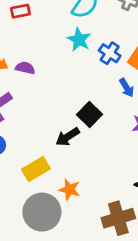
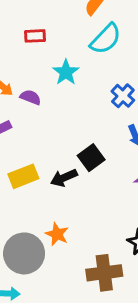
cyan star: (79, 40) -> (66, 72), moved
yellow rectangle: (36, 169) -> (23, 176), moved

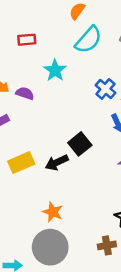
gray circle: (24, 253) -> (50, 247), moved
brown cross: (104, 273) -> (107, 245), moved, size x0.6

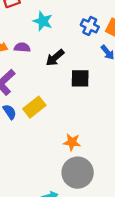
black square: (80, 144) -> (80, 78), turned -36
black arrow: (57, 162) -> (55, 58), moved

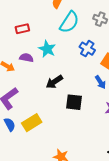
blue cross: (90, 26) -> (87, 49), moved
purple semicircle: (22, 47) -> (26, 58), moved

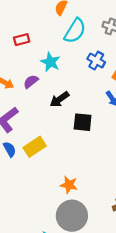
purple semicircle: (26, 58) -> (31, 82), moved, turned -48

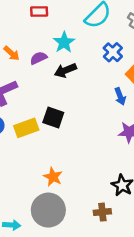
black arrow: (59, 99) -> (65, 70), moved
black square: (83, 122) -> (53, 118), moved

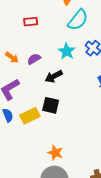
cyan star: (64, 42) -> (67, 51), moved
black arrow: (65, 70) -> (54, 76), moved

